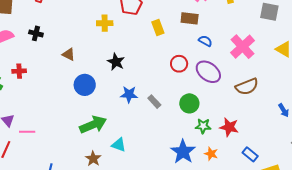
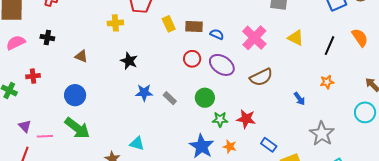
brown rectangle: (190, 18) -> (194, 26), moved
blue circle: (85, 85) -> (75, 95), moved
green arrow: (93, 125) -> (77, 128), moved, turned 64

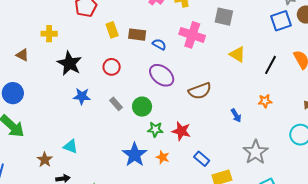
yellow cross: (115, 23) -> (49, 34), moved
pink cross: (254, 38) -> (192, 35), moved, turned -30
red circle: (192, 59) -> (112, 67), moved
black star: (129, 61) -> (69, 63), size x1.4
gray rectangle: (170, 98) -> (116, 104), moved

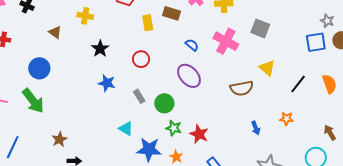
brown rectangle: (137, 35) -> (172, 13), moved
black star: (69, 63) -> (100, 49), size x0.7
brown semicircle: (200, 91) -> (242, 88), moved
cyan triangle: (70, 146) -> (126, 129), moved
blue star: (135, 155) -> (149, 149), turned 30

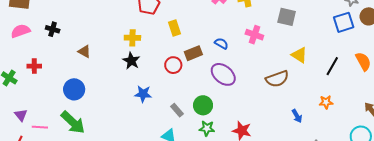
brown rectangle: (172, 13) -> (193, 53), moved, turned -30
yellow cross: (85, 16) -> (132, 38), moved
pink cross: (226, 41) -> (254, 35), size x0.7
gray rectangle: (139, 96) -> (177, 110), moved
green star: (174, 128) -> (207, 128), moved

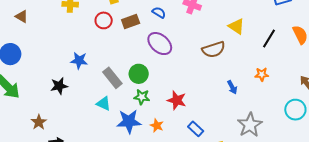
black star: (131, 61) -> (59, 86), moved, turned 30
red circle: (173, 65) -> (104, 20), moved
gray rectangle: (177, 110) -> (112, 78), size x1.5

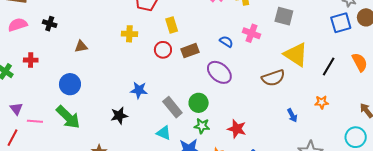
blue semicircle: (159, 12) -> (226, 42), moved
brown triangle: (22, 16) -> (81, 46), turned -40
yellow triangle: (236, 26) -> (296, 54), size x1.5

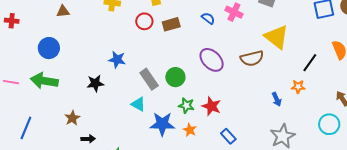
black line: (329, 66) -> (310, 63), moved
purple ellipse: (219, 72) -> (212, 60), moved
blue arrow: (292, 115) -> (277, 99), moved
green arrow: (68, 117) -> (44, 81), turned 140
green star: (202, 126) -> (186, 105), moved

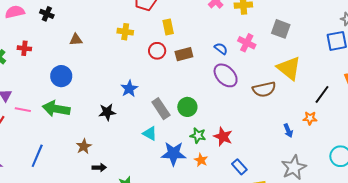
blue star: (117, 60) -> (129, 89), turned 30
purple ellipse: (212, 60) -> (226, 75), moved

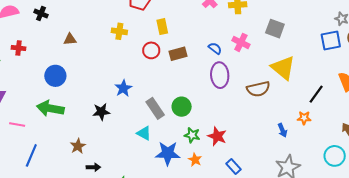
purple ellipse: (226, 75) -> (220, 75), turned 40
pink line: (23, 110) -> (17, 124), moved

